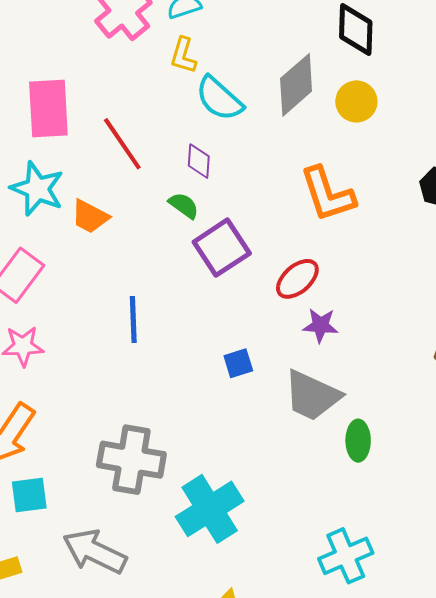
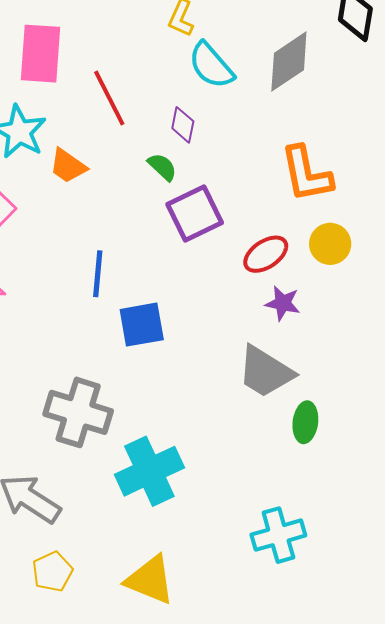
yellow circle: (356, 101) -> (330, 244), moved
blue square: (238, 363) -> (142, 325), moved, size x1.6

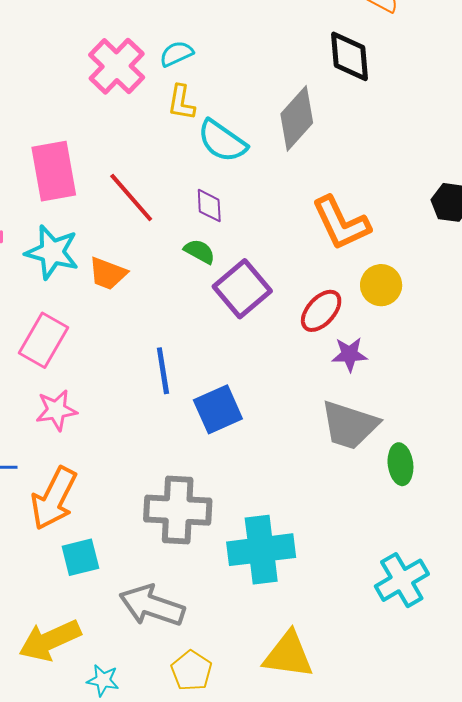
cyan cross: (149, 471) -> (261, 550), turned 32

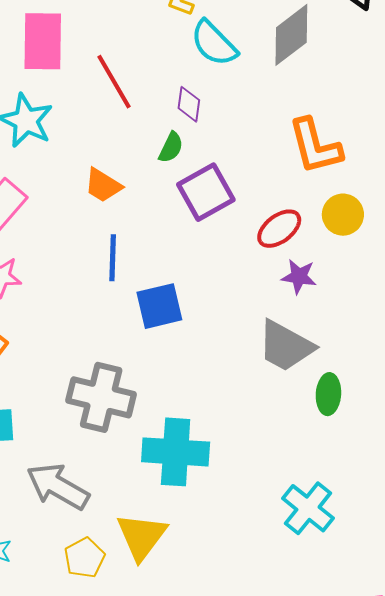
green semicircle: (200, 251) -> (171, 147), turned 76
orange trapezoid: (108, 274) -> (103, 185), moved
cyan cross: (402, 580) -> (308, 508), turned -32
yellow triangle: (288, 655) -> (142, 536), moved, turned 48

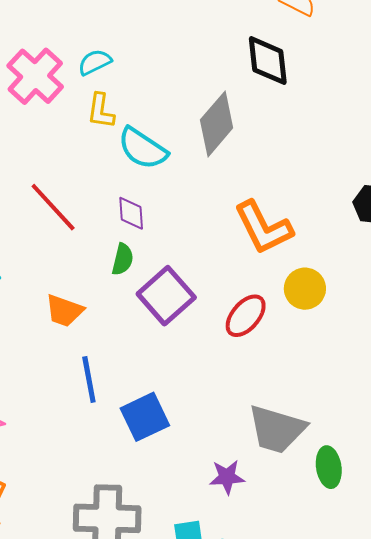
purple star: (299, 277) -> (227, 477), moved

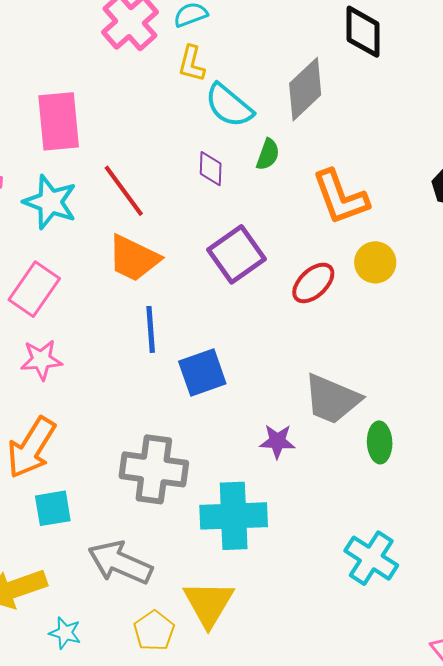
red line: (53, 207) -> (124, 191), moved
green semicircle: (123, 259) -> (268, 154), moved
orange trapezoid: (64, 311) -> (134, 258), size x1.4

